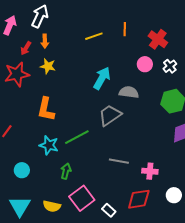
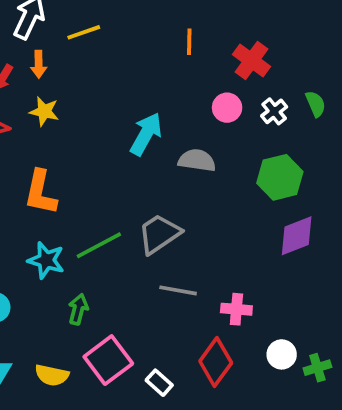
yellow line: (94, 36) -> (84, 32), moved
gray trapezoid: (110, 115) -> (159, 234), moved
red diamond: (139, 199) -> (216, 362), turned -45

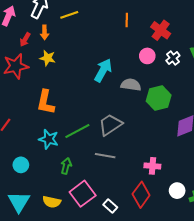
green hexagon: (280, 177) -> (159, 98), moved
gray line: (178, 290) -> (105, 156), moved

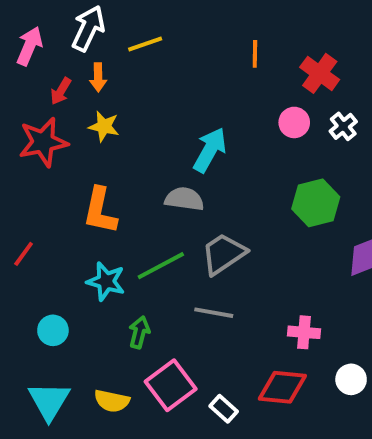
gray semicircle: (131, 85) -> (184, 199), moved
red diamond: (141, 195) -> (282, 387), turned 60

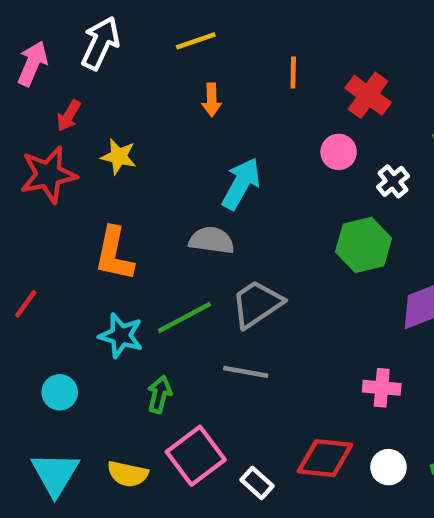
yellow line: (145, 44) -> (196, 41), moved
orange arrow: (98, 77) -> (212, 100), moved
white cross: (343, 126) -> (393, 181), moved
pink cross: (304, 332) -> (382, 388), moved
white circle: (351, 379) -> (388, 467), moved

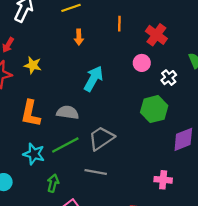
gray semicircle: (212, 240) -> (68, 112), moved

